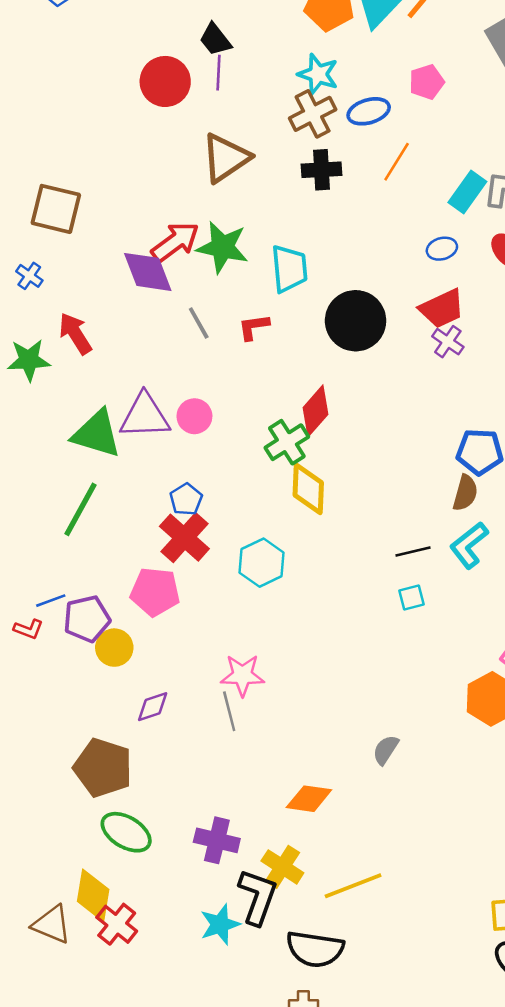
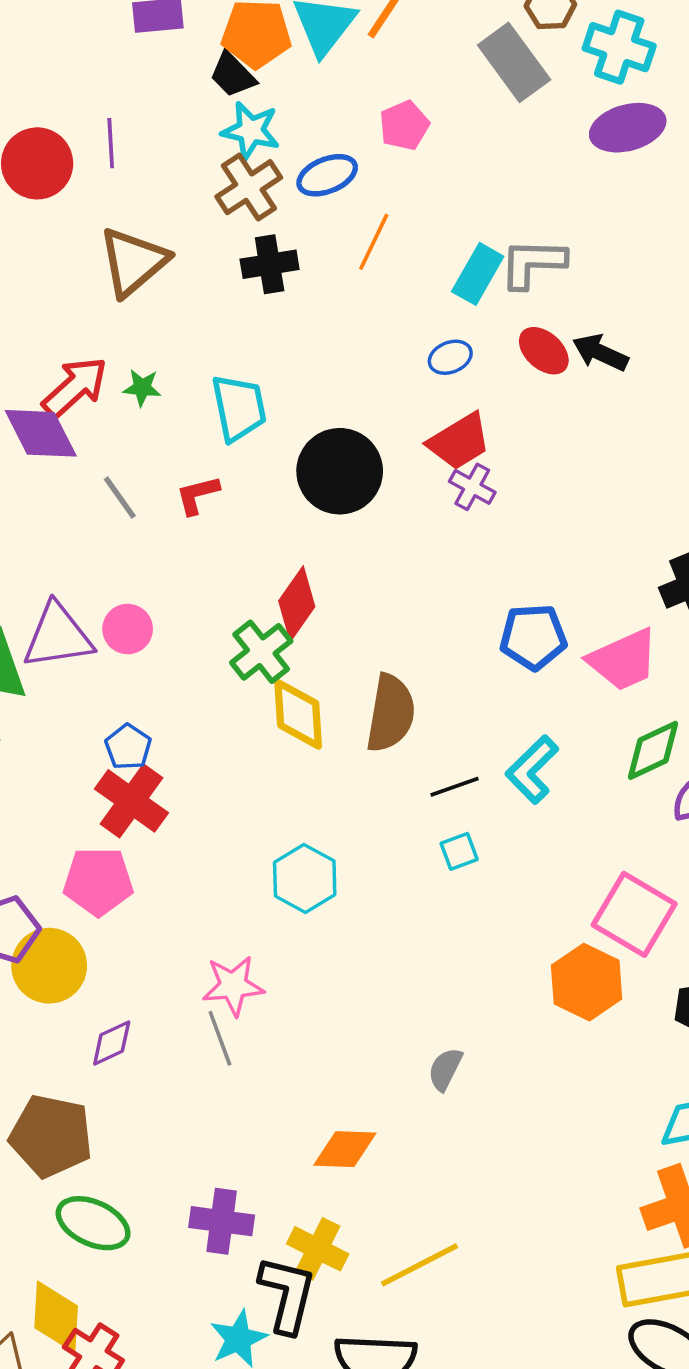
black trapezoid: (215, 40) -> (233, 75), moved
green star: (223, 247) -> (142, 388), size x0.5
brown semicircle: (465, 493) -> (391, 713), moved, size x1.5
cyan hexagon: (262, 563) -> (305, 879), moved
yellow circle: (114, 648) -> (49, 966), size x1.4

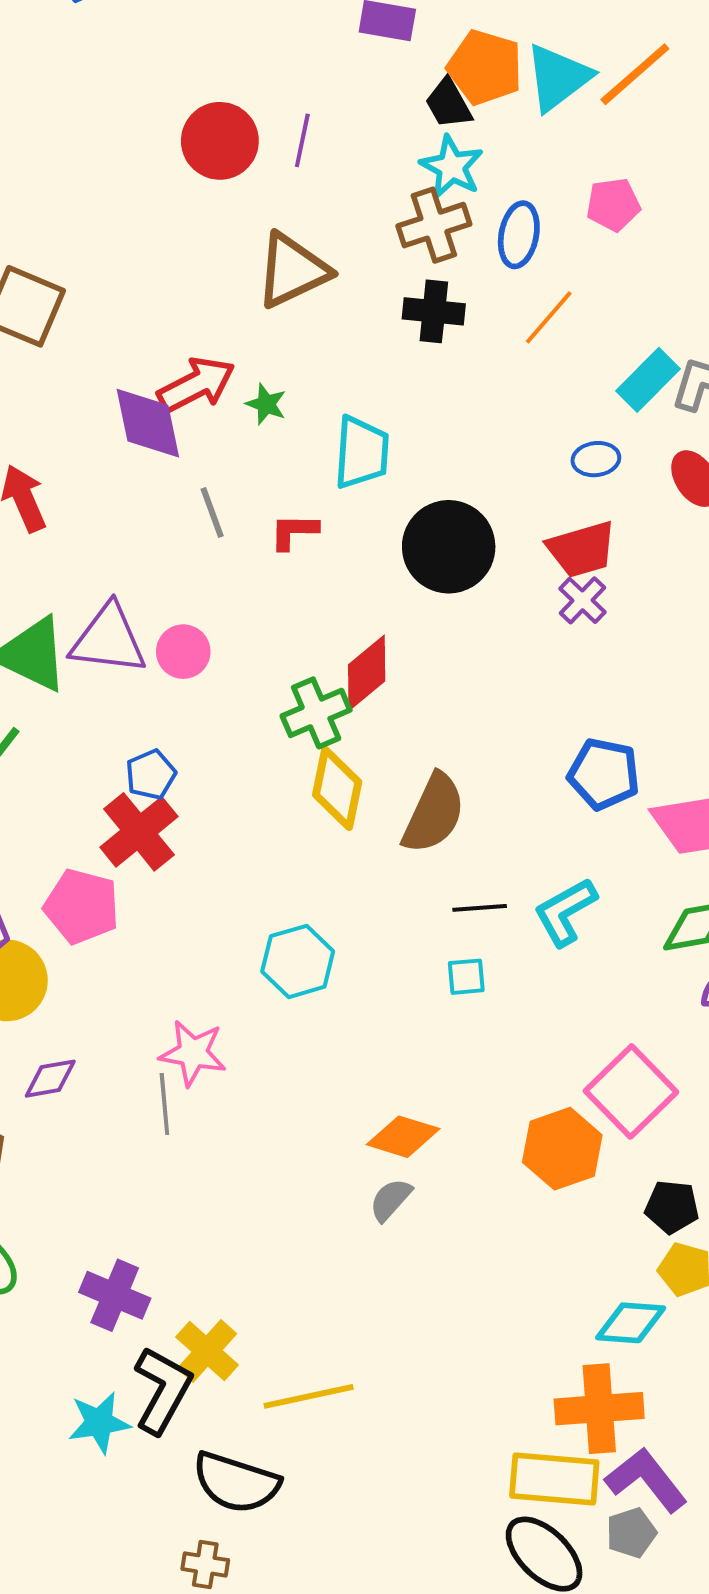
blue ellipse: (327, 175) -> (519, 235), turned -72
orange diamond: (345, 1149) -> (403, 1137), moved

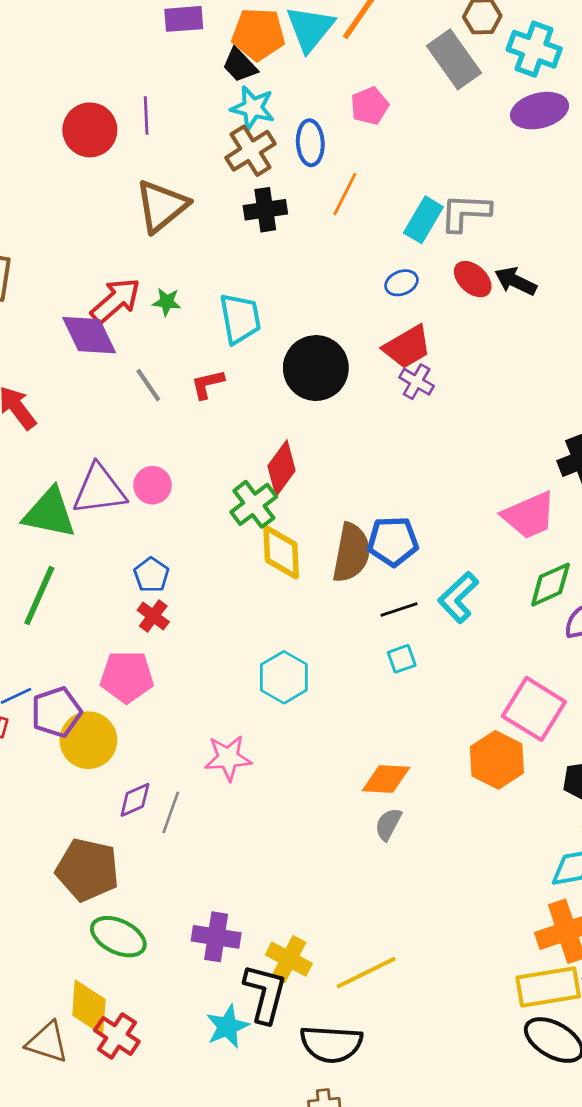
blue pentagon: (604, 774) -> (393, 541), moved
red cross: (139, 832) -> (153, 616), size x0.6
gray line: (164, 1104) -> (171, 812), moved, turned 39

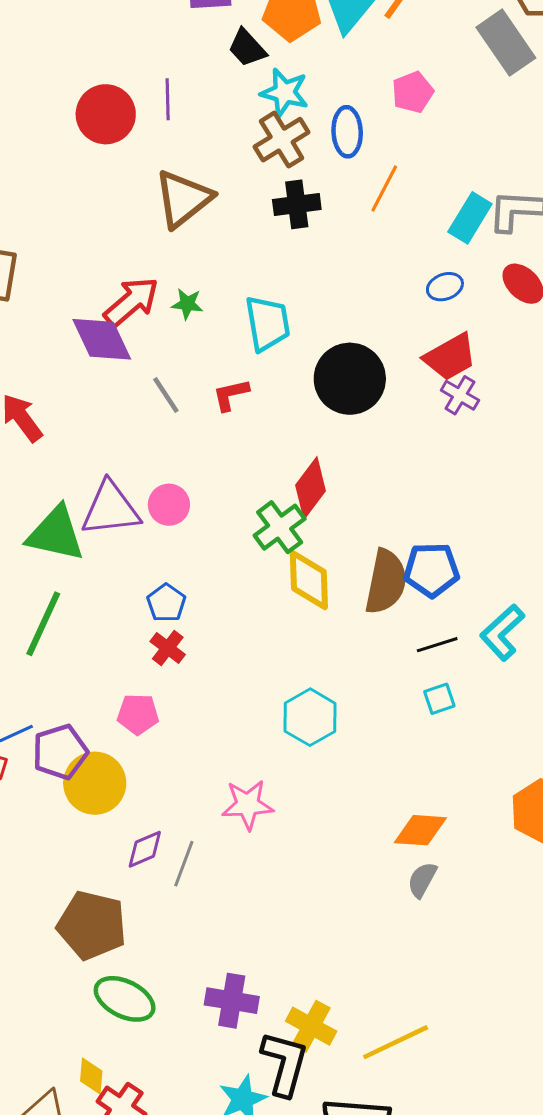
black trapezoid: (240, 65) -> (247, 48), moved
pink pentagon: (127, 677) -> (138, 714), size x0.7
yellow diamond: (89, 1007) -> (91, 1076), size x0.6

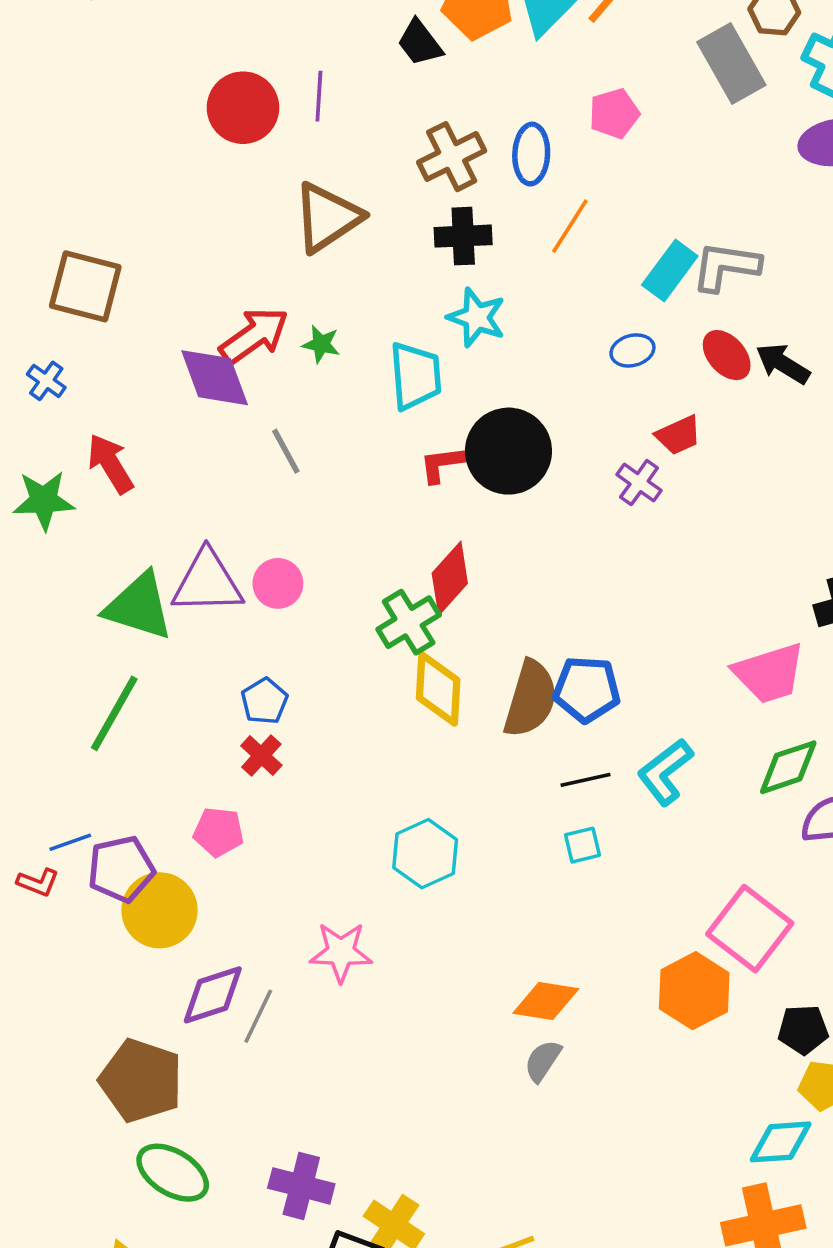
cyan star: (285, 93) -> (477, 317), moved
red trapezoid: (450, 357) -> (678, 435), moved, size x0.7
red L-shape: (231, 395) -> (442, 464), moved
purple diamond: (145, 849) -> (213, 995), size x1.4

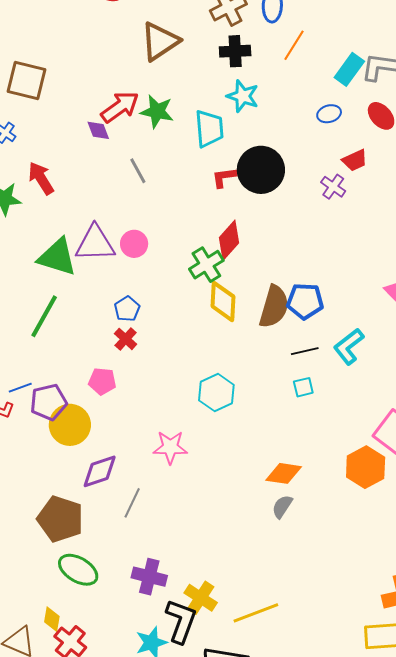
green star: (321, 344) -> (157, 111), size x1.6
purple diamond: (215, 378) -> (98, 130), size x0.6
gray line: (258, 1016) -> (132, 503), moved

